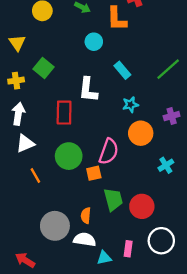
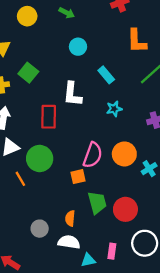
orange L-shape: (117, 19) -> (137, 41), moved
orange circle: (141, 133) -> (124, 154), moved
green circle: (69, 156) -> (40, 158), moved
gray circle: (55, 226) -> (40, 229), size x0.6

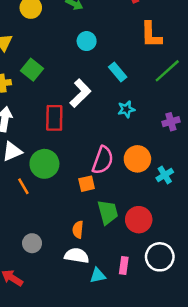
white L-shape: (72, 94) -> (80, 93), turned -140
gray circle: (40, 229) -> (32, 243), moved

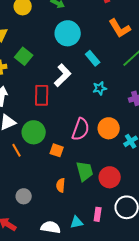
orange L-shape: (151, 35) -> (120, 28), turned -30
cyan circle: (87, 41) -> (68, 33), size x1.6
orange square: (87, 184) -> (57, 150), moved, turned 32
white semicircle: (77, 256) -> (51, 227), moved

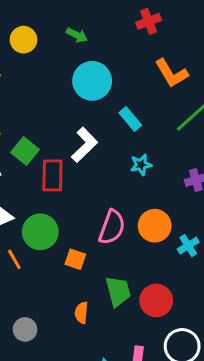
green square: (24, 56) -> (25, 151), moved

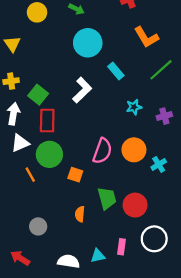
cyan star: (141, 165) -> (134, 107), moved
red rectangle: (52, 175) -> (47, 121), moved

